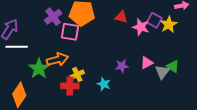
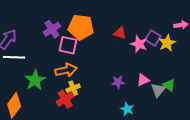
orange arrow: (57, 60) -> (66, 70), moved
cyan star: (104, 84) -> (127, 109), moved
red cross: (70, 86) -> (65, 99), turned -36

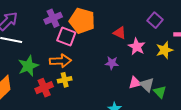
purple square: (153, 38) -> (155, 20), moved
purple star: (118, 82) -> (112, 63), moved
gray triangle: (158, 90) -> (147, 85), moved, turned -35
red cross: (65, 99) -> (44, 88), moved

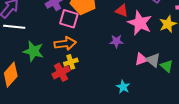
pink star: (137, 47) -> (140, 23), size x1.4
green star: (28, 66) -> (33, 51), turned -30
red cross: (44, 88) -> (61, 72), moved

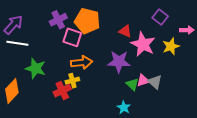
purple star: (116, 41) -> (119, 62), size x1.6
orange arrow: (65, 44) -> (82, 63), moved
green triangle: (167, 66) -> (132, 84), moved

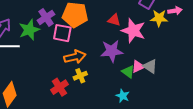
yellow star: (171, 46) -> (159, 18), moved, turned 30
green star: (36, 68) -> (29, 30), moved, turned -30
yellow cross: (72, 81) -> (80, 76), moved

